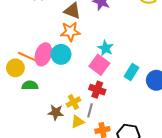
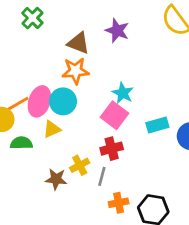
orange line: (27, 56) -> (17, 104), turned -54
cyan rectangle: (131, 72) -> (157, 125), turned 42
red cross: (97, 90) -> (112, 149), turned -35
yellow triangle: (78, 122) -> (52, 129), moved

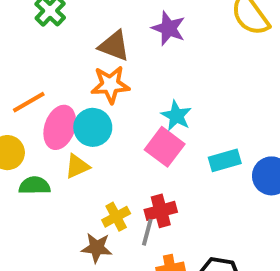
orange line: (17, 104) -> (29, 102), moved
red cross: (112, 149) -> (161, 211), moved
brown star: (56, 179) -> (97, 248), moved

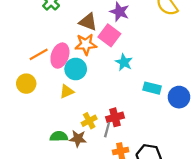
pink ellipse: (60, 127) -> (60, 56), moved
pink square: (165, 147) -> (109, 35), moved
cyan rectangle: (225, 160) -> (152, 88), turned 30
green semicircle: (35, 186) -> (59, 136), moved

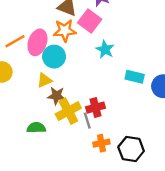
yellow cross: (89, 121) -> (68, 111), size x1.5
gray line: (107, 130) -> (87, 121), turned -32
brown star: (78, 139) -> (56, 96), moved

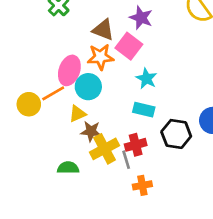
orange line: (15, 41) -> (53, 93), moved
cyan rectangle: (135, 77) -> (144, 110), moved
black hexagon: (131, 149) -> (176, 134), moved

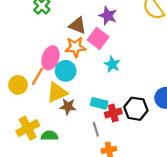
orange line: (53, 93) -> (37, 76), turned -30
cyan rectangle: (144, 110) -> (99, 103), moved
yellow triangle: (77, 114) -> (57, 92), size x1.5
red cross: (136, 145) -> (113, 113), moved
yellow cross: (105, 149) -> (28, 128), moved

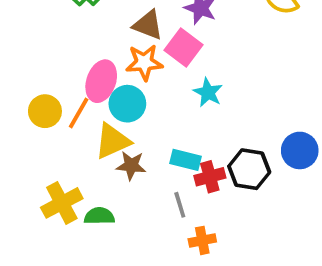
yellow circle: (18, 85) -> (45, 111), moved

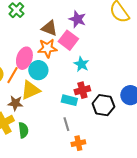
brown star: (131, 165) -> (15, 103), moved
red cross: (210, 177) -> (82, 90), moved
green semicircle: (99, 216) -> (23, 130), turned 84

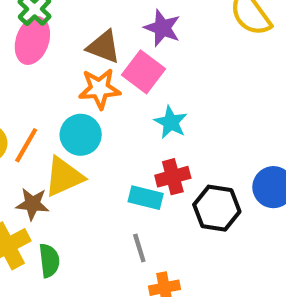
pink ellipse: (24, 58) -> (32, 40), moved

